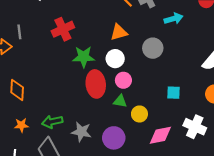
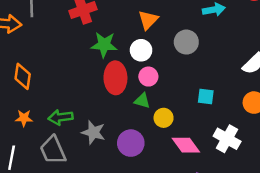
orange triangle: (119, 32) -> (148, 20), turned -36
pink diamond: (160, 135) -> (186, 145), turned 60

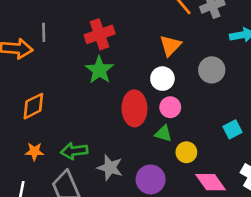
green star: (104, 45) -> (99, 70), moved, turned 30
orange diamond: (23, 76) -> (33, 106), turned 55
cyan square: (206, 97) -> (232, 129), turned -35

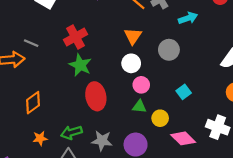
gray line: (44, 32) -> (31, 43), turned -56
red ellipse: (134, 108) -> (96, 96), moved
cyan square: (232, 129) -> (184, 92), moved

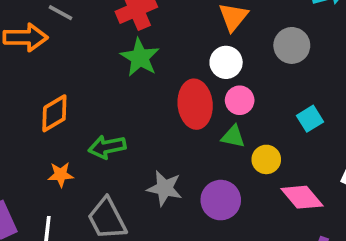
red ellipse: (96, 96) -> (195, 104), moved
green arrow: (71, 132) -> (107, 147), moved

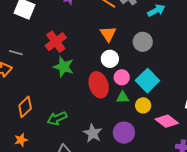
cyan square: (310, 119) -> (147, 81), moved, size x1.6
orange star: (61, 175) -> (21, 140), moved
gray star: (165, 188) -> (93, 133), turned 30

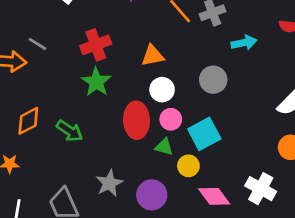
orange triangle: (108, 34) -> (153, 56), moved, turned 36
green arrow: (57, 118) -> (70, 131), moved, turned -138

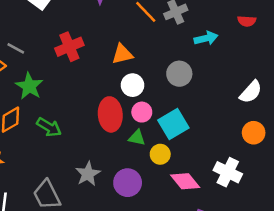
green star: (96, 82) -> (29, 86), moved

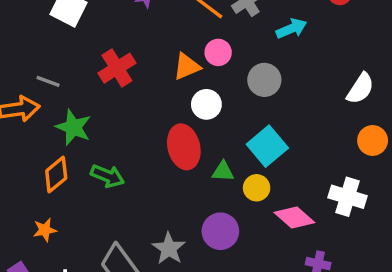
pink circle: (142, 112) -> (218, 52), moved
gray star: (88, 174) -> (169, 248), moved

